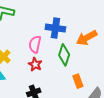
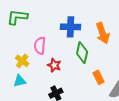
orange arrow: (87, 38) -> (103, 33), turned -75
pink semicircle: (35, 44) -> (40, 46), moved

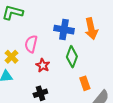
orange arrow: (103, 33) -> (91, 29), moved

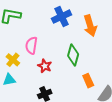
blue cross: (64, 30) -> (62, 17), moved, turned -30

